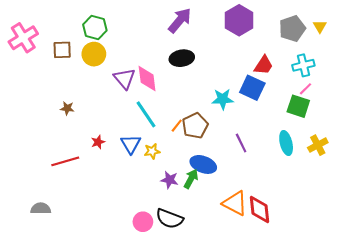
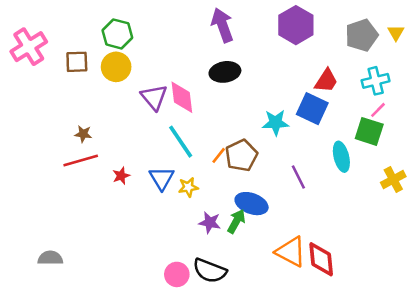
purple arrow: (180, 20) -> (222, 25), turned -60
cyan ellipse: (286, 143) -> (341, 157), moved
red line: (65, 161) -> (81, 161), moved

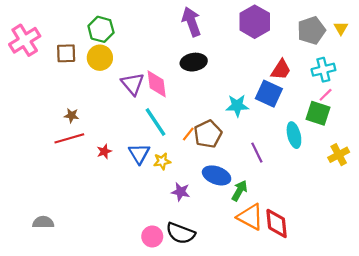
green arrow: (236, 221) -> (239, 191), moved

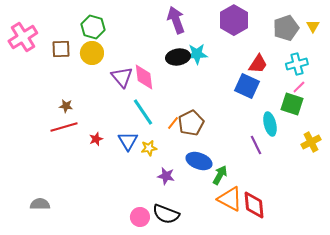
cyan star: (237, 106) -> (197, 54), moved
purple line: (257, 153) -> (256, 145), moved

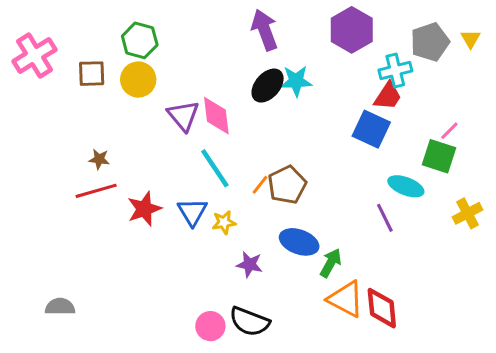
black ellipse: (178, 57) -> (268, 86), turned -40
cyan cross: (297, 64) -> (395, 70), moved
cyan ellipse: (270, 124) -> (406, 186), turned -55
red star: (96, 139) -> (144, 209), size x1.6

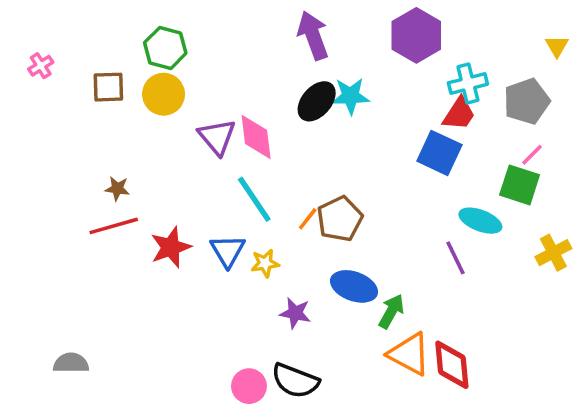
gray pentagon: (430, 42) -> (527, 101), moved
pink cross: (34, 55) -> (41, 66), size x0.5

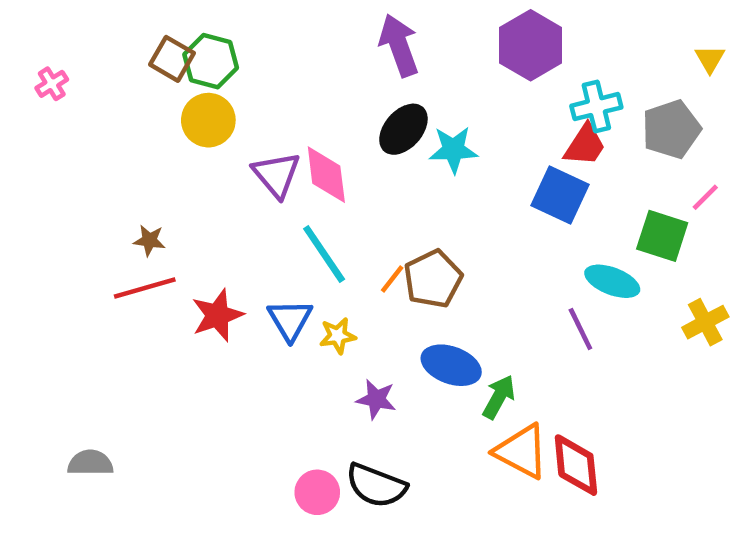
brown square: (108, 87) -> (172, 59), moved, turned 32
cyan star: (350, 96) -> (453, 150), moved
pink line: (532, 155) -> (705, 197), moved

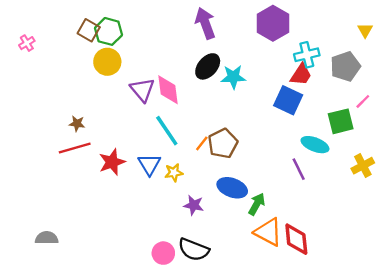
green square: (662, 236) -> (341, 121), turned -32

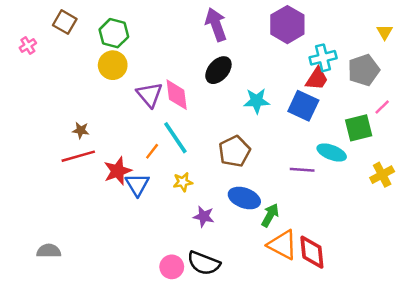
brown square: (89, 30) -> (65, 22), moved
cyan star: (233, 77) -> (257, 101), moved
orange line: (202, 143) -> (152, 151), moved
blue triangle: (149, 164) -> (137, 184), moved
purple line: (299, 169) -> (302, 170), moved, turned -60

